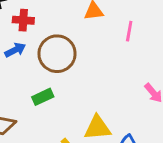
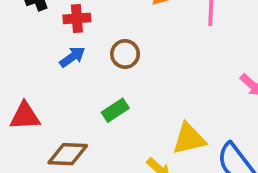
brown circle: (57, 54) -> (125, 54), size x0.6

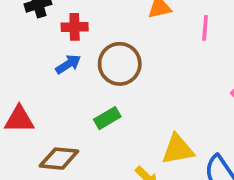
brown circle: (125, 54) -> (120, 64), size x1.5

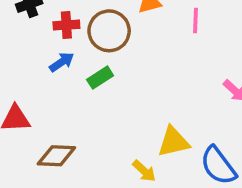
brown circle: (120, 64) -> (109, 31), moved
green rectangle: (107, 118) -> (100, 78), moved

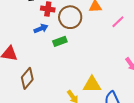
pink line: (195, 21) -> (118, 22), turned 32
brown diamond: (56, 156) -> (27, 78), turned -65

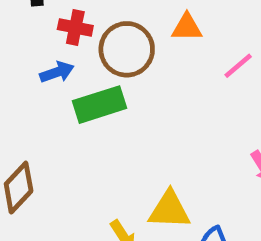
green rectangle: (60, 41) -> (100, 105), size x1.5

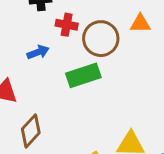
blue arrow: (57, 72) -> (38, 52), moved

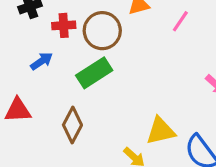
brown diamond: (31, 131) -> (72, 125), moved

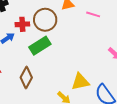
pink line: (180, 21) -> (93, 14), turned 72
red cross: (64, 25) -> (22, 24), moved

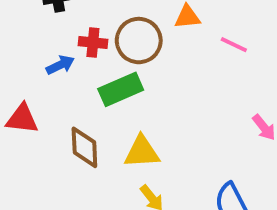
brown diamond: (26, 78) -> (84, 147), turned -40
yellow triangle: (80, 82) -> (142, 152), moved

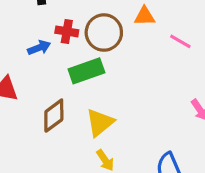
brown diamond: (84, 147) -> (54, 116), turned 52
yellow triangle: (142, 152) -> (100, 123), turned -40

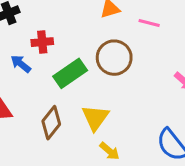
brown circle: (104, 33) -> (114, 58), moved
blue arrow: (39, 48) -> (21, 64), turned -105

